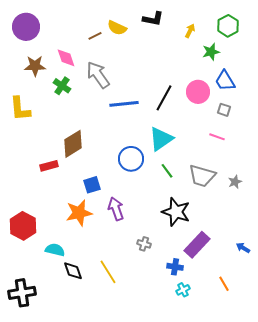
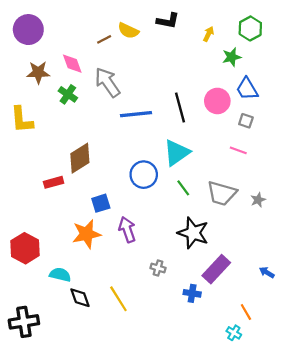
black line: (164, 98) -> (180, 108), turned -44
cyan cross: (183, 290) -> (234, 333), moved, turned -32

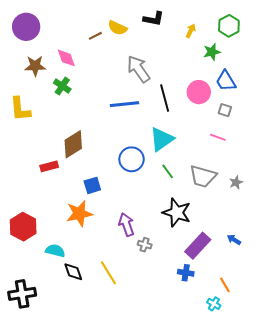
gray arrow: (107, 82) -> (139, 69), moved
purple arrow: (127, 230) -> (126, 225), moved
blue arrow: (267, 272) -> (234, 240), moved
blue cross: (192, 293) -> (186, 273), moved

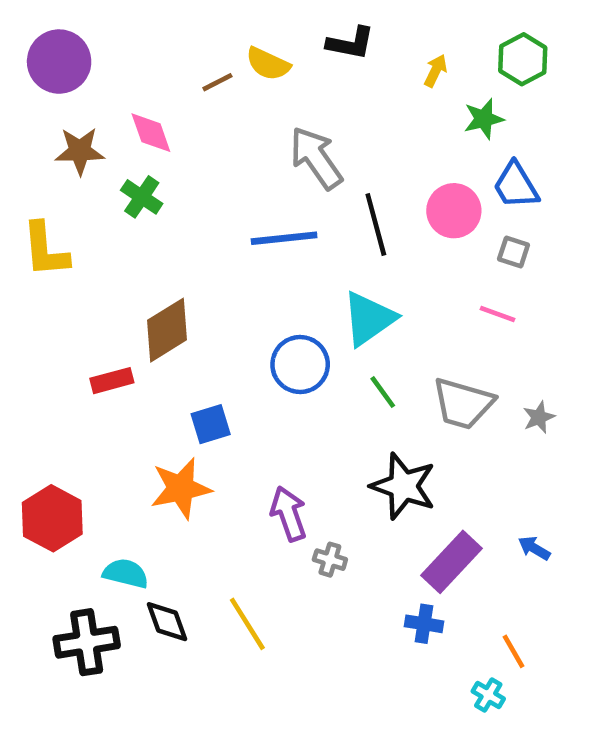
black cross: (22, 294) -> (87, 642), moved

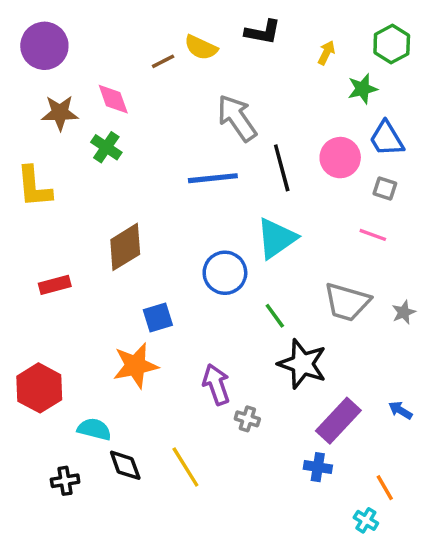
red rectangle: (112, 381) -> (55, 285), moved
green line: (383, 392) -> (275, 316), moved
black cross: (87, 642) -> (65, 481), size x0.6

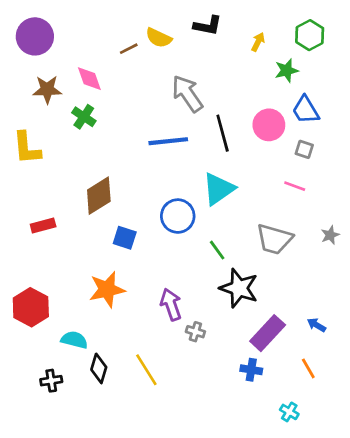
gray star: (404, 312) -> (330, 235), moved
blue square: (158, 317) -> (125, 238), moved, turned 35
black diamond: (125, 465) -> (99, 368), turned 36
orange line: (385, 488) -> (308, 368), moved

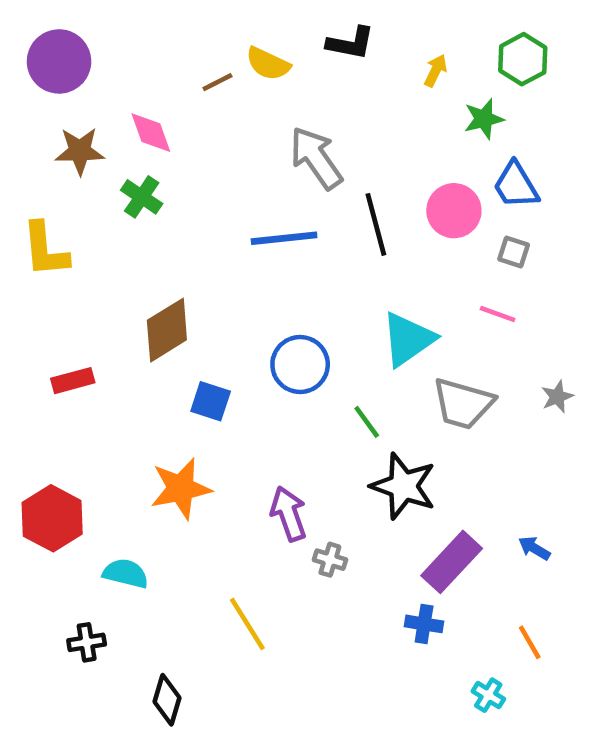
cyan triangle: (219, 189) -> (408, 339), moved
black diamond: (99, 368) -> (167, 700), moved
orange line: (308, 368) -> (530, 642), moved

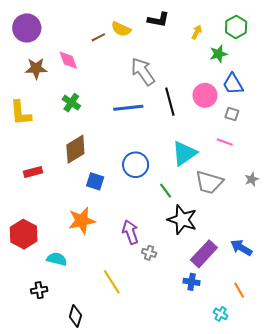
green cross: (142, 197) -> (71, 103), moved
blue arrow: (534, 548) -> (241, 248), size x1.5

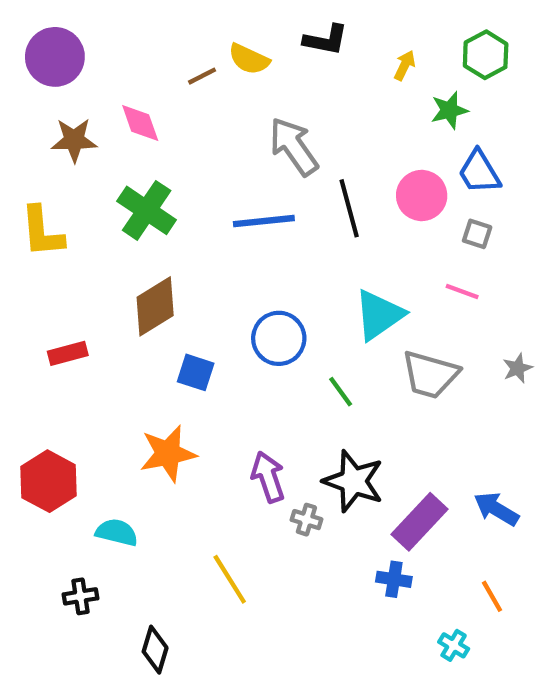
green cross: (71, 103) -> (147, 210), size x1.5
black star: (182, 220) -> (353, 481), moved

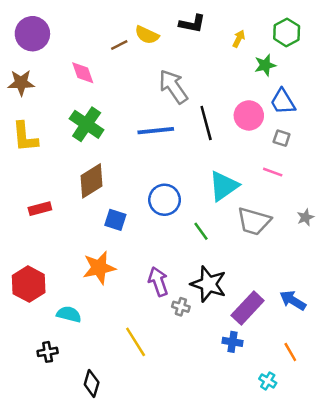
brown star: (74, 140) -> (21, 83), moved

